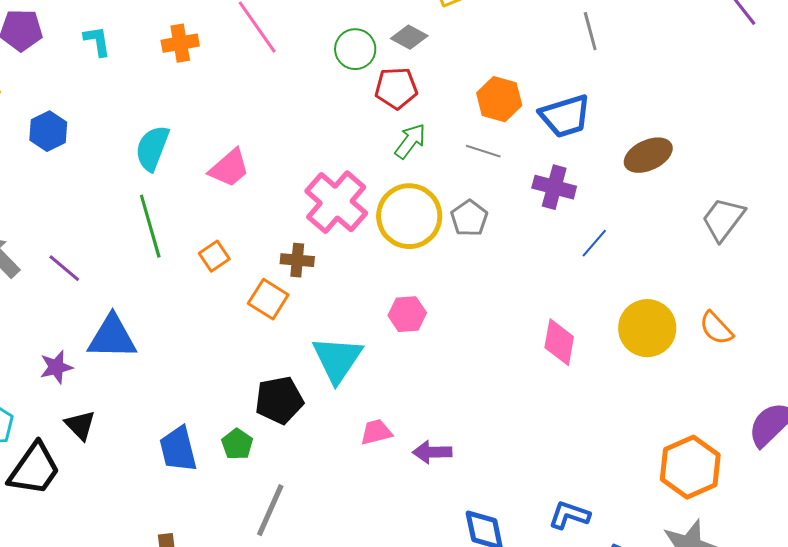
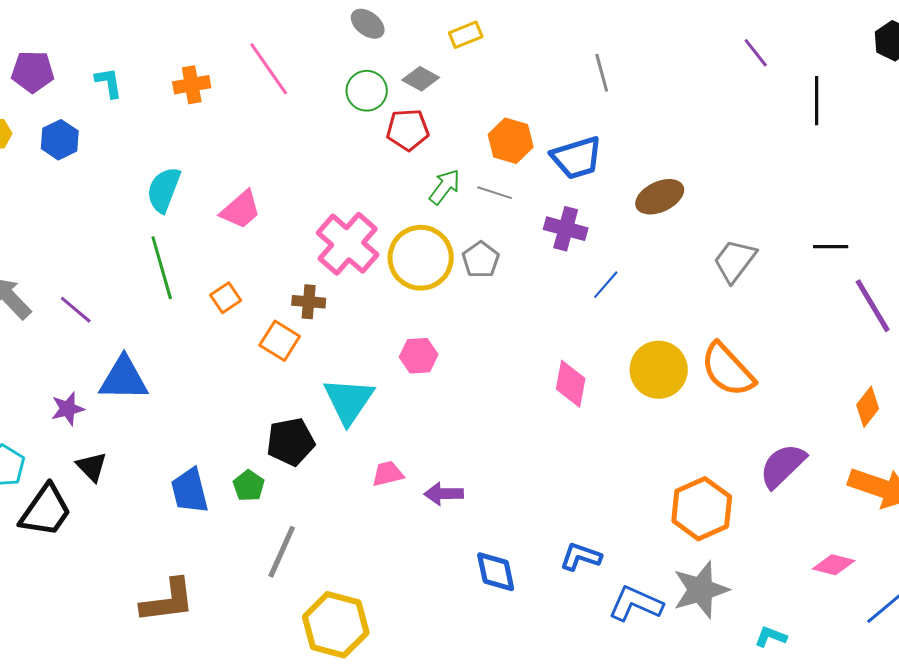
blue hexagon: (48, 131) -> (60, 140), moved
green arrow: (410, 141) -> (445, 187), moved
orange semicircle: (716, 328) -> (728, 370), size x1.6

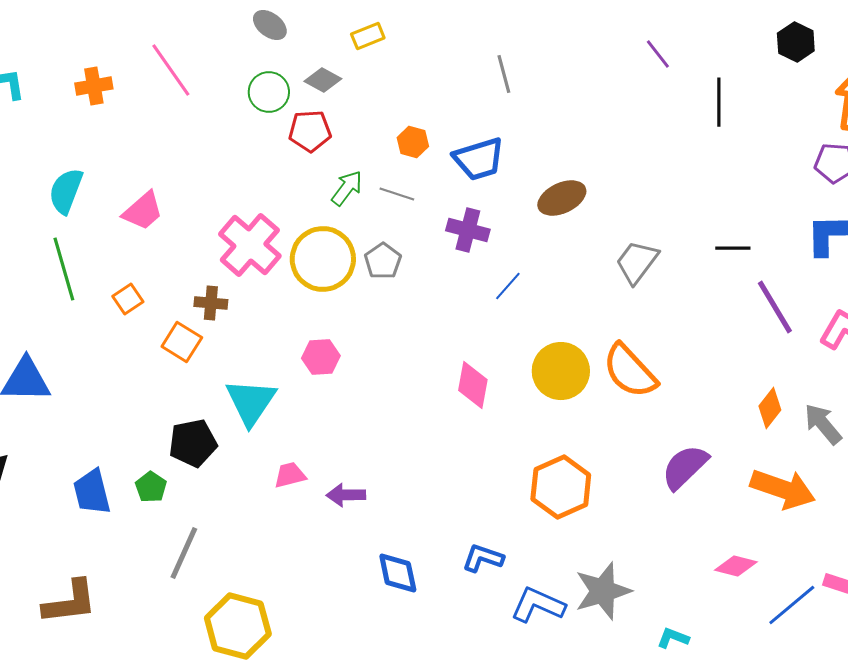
orange hexagon: (511, 141) -> (413, 142), size x0.7
orange hexagon: (702, 509) -> (561, 487), moved

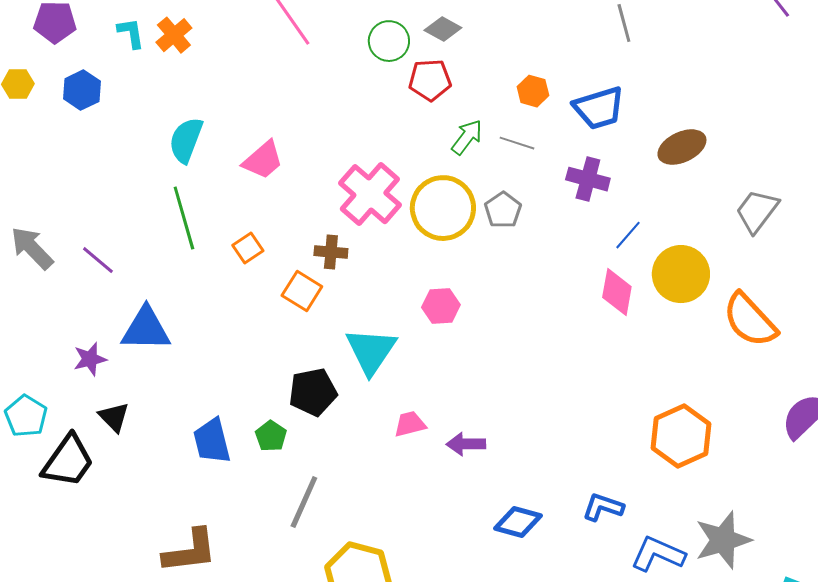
orange cross: (94, 86) -> (174, 35), moved, turned -30
yellow circle: (561, 371) -> (681, 274), moved
pink diamond: (473, 385) -> (617, 292), moved
blue diamond: (398, 573) -> (518, 522), turned -63

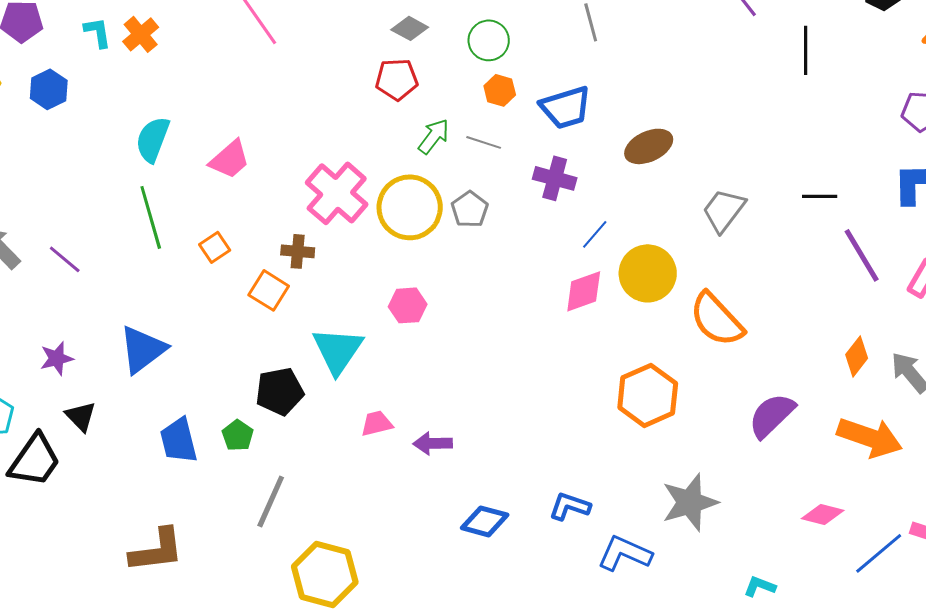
green circle: (389, 41) -> (489, 40), moved
pink diamond: (617, 292) -> (584, 291), turned 60
blue triangle: (146, 329) -> (143, 349), moved, turned -38
orange hexagon: (681, 436) -> (648, 395), moved
gray star: (723, 540) -> (690, 502), moved

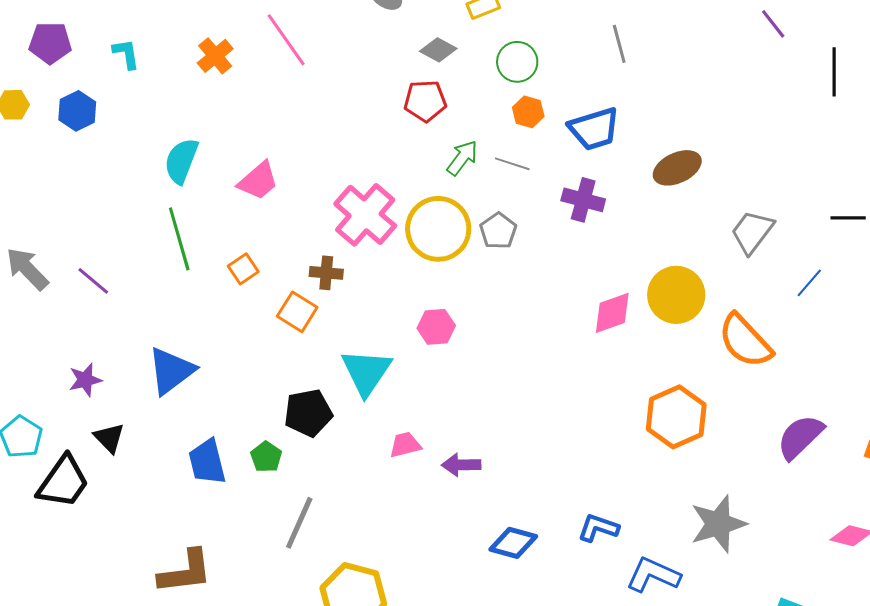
orange cross: (141, 34) -> (215, 56), moved
blue line: (595, 234) -> (809, 283), moved

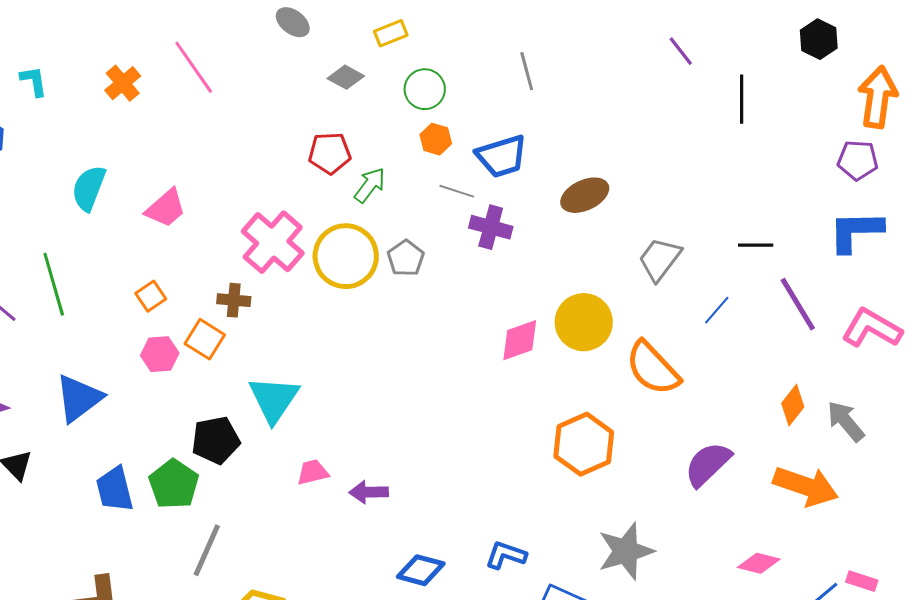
red pentagon: (425, 101) -> (330, 153), moved
gray line: (512, 164) -> (457, 191), moved
green line: (179, 239) -> (54, 284), moved
pink hexagon: (436, 327) -> (160, 354), moved
green pentagon: (266, 457) -> (174, 484), size x1.6

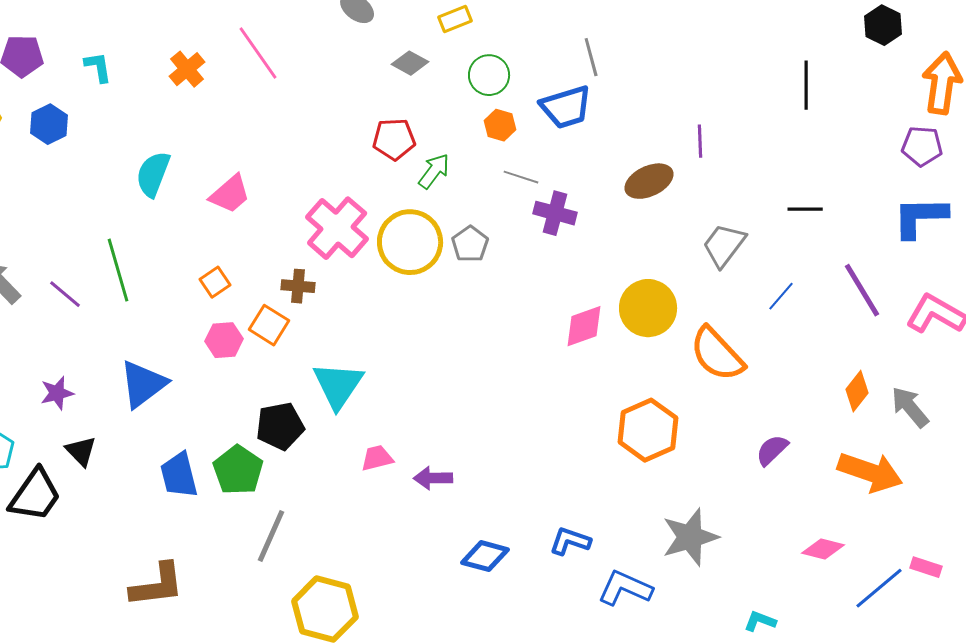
purple line: (681, 51) -> (700, 141), moved, turned 36
blue trapezoid: (502, 156) -> (566, 107), moved
black line: (756, 245) -> (805, 209), moved
purple semicircle: (708, 464) -> (772, 450), size x0.7

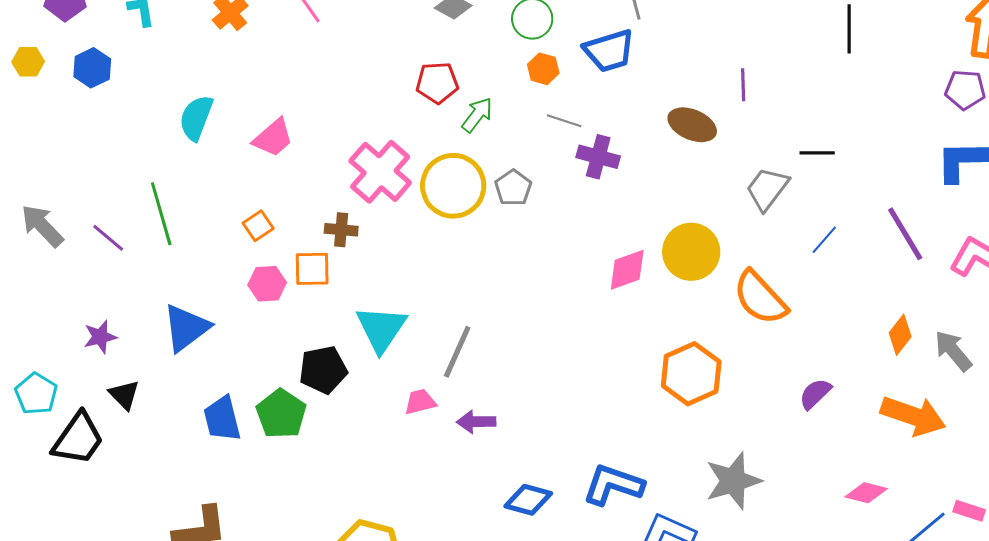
brown ellipse: (649, 181) -> (692, 125), turned 48
black line: (805, 209) -> (817, 153), moved
orange square: (269, 325) -> (312, 269), turned -33
gray line: (271, 536) -> (457, 352), moved
blue L-shape: (570, 541) -> (613, 485), size x1.5

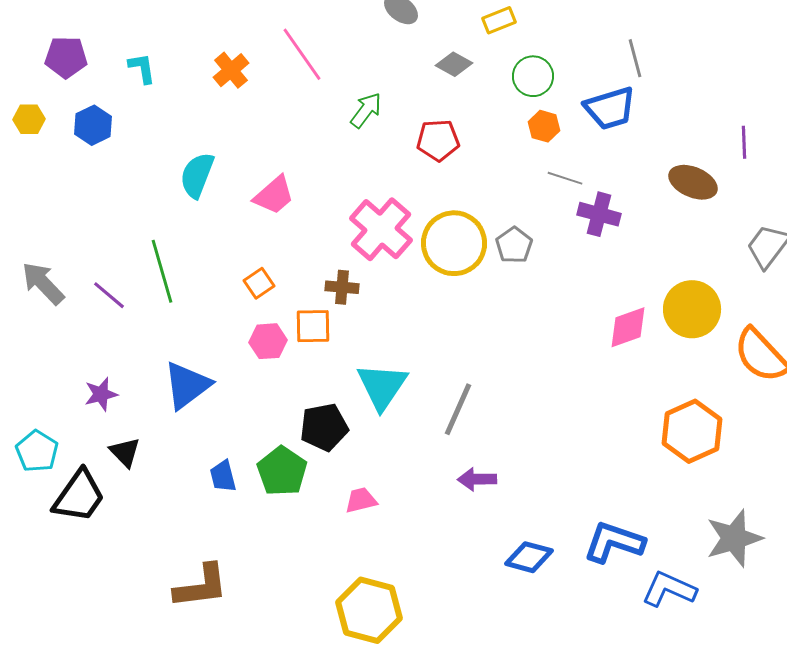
green arrow: (477, 115) -> (366, 110), moved
pink trapezoid: (420, 402) -> (361, 500), moved
blue trapezoid: (222, 419) -> (223, 476), size x0.7

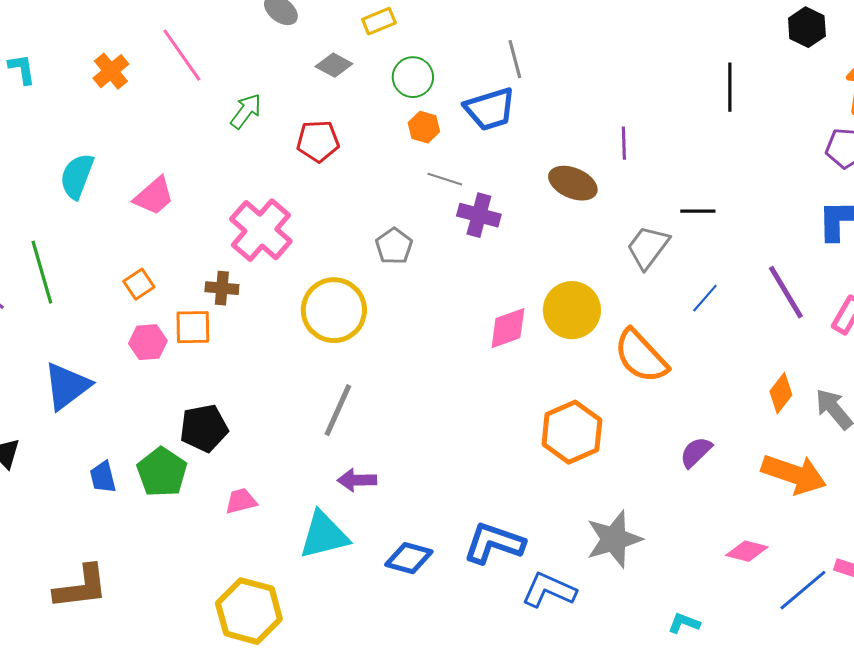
yellow circle: (454, 243) -> (334, 310), moved
cyan triangle: (382, 386) -> (324, 535), moved, turned 42

